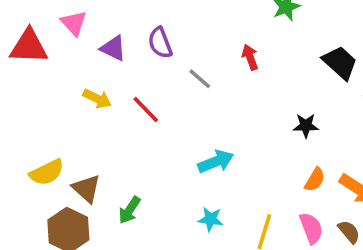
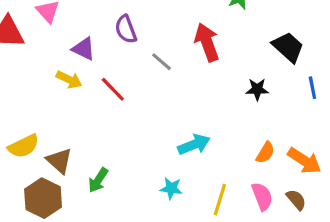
purple triangle: (113, 48) -> (84, 49), moved
red arrow: (250, 57) -> (207, 42), size x1.6
black star: (306, 126) -> (257, 89), moved
cyan arrow: (216, 162) -> (194, 144), moved

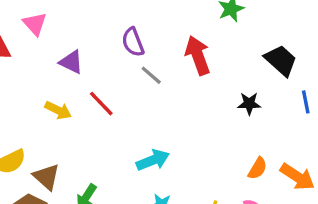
purple semicircle: (126, 29) -> (133, 42), moved
yellow arrow: (69, 80) -> (58, 110), moved
cyan arrow: (194, 144) -> (153, 160), moved

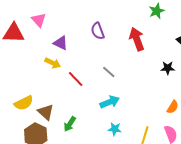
gray line: (151, 75) -> (109, 72), moved
red line: (101, 104) -> (76, 79), moved
yellow arrow: (58, 110) -> (53, 63), moved

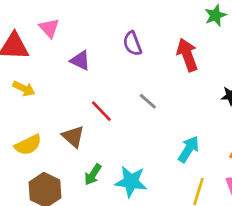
yellow arrow: (53, 63) -> (24, 89), moved
cyan arrow: (110, 102) -> (189, 149), moved, turned -36
brown triangle: (46, 112) -> (73, 136), moved
cyan star: (115, 129) -> (131, 182), moved, size x1.6

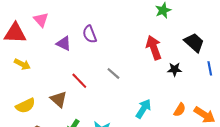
purple semicircle: (132, 44) -> (90, 34), moved
red arrow: (187, 55) -> (154, 48), moved

